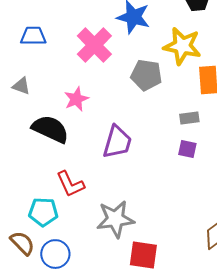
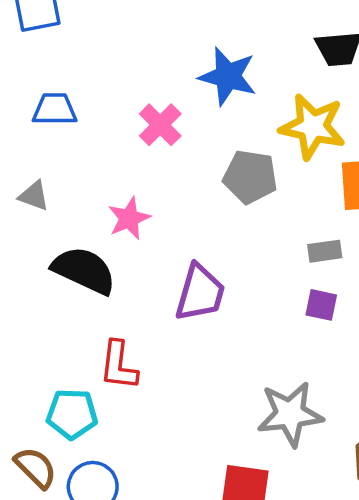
pink cross: (94, 45) -> (160, 125), size x0.7
red L-shape: (70, 184) -> (119, 366), turned 32
gray star: (115, 219) -> (290, 414), moved

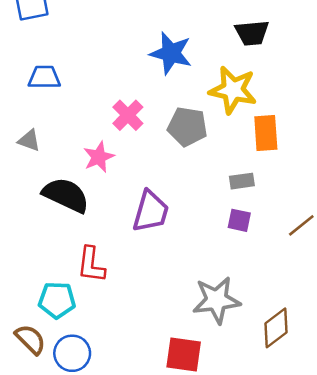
pink cross: (160, 125) -> (128, 115), moved

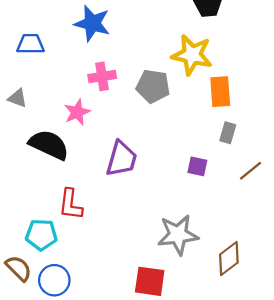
blue star: (171, 53) -> (92, 23), moved
pink cross: (128, 115) -> (102, 76), turned 36
gray rectangle: (242, 181) -> (228, 133), moved, turned -66

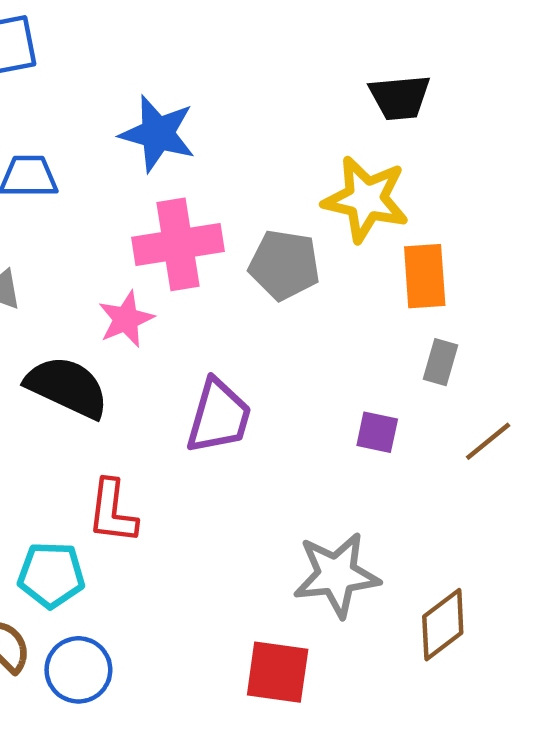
pink cross: (102, 76) -> (178, 244), size x1.5

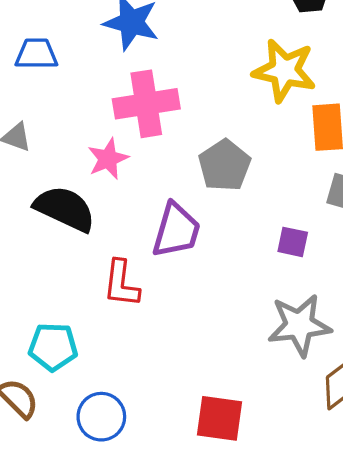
gray pentagon: (284, 265) -> (224, 165), moved, turned 30
red L-shape: (112, 511) -> (121, 284), moved
gray star: (336, 575) -> (299, 325), moved
blue circle: (78, 670) -> (101, 417), moved

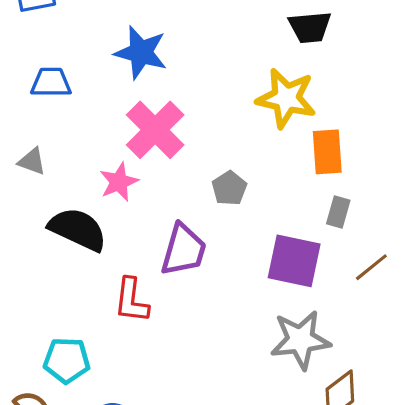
pink cross: (146, 104) -> (155, 130), turned -36
gray pentagon: (224, 165) -> (229, 188), size x0.7
purple square: (293, 242) -> (294, 261), size x1.8

